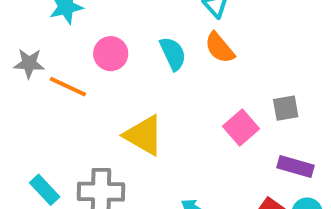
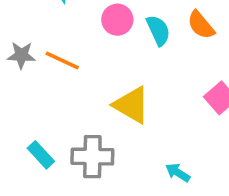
pink circle: (111, 54) -> (117, 20), moved
gray star: (29, 63) -> (21, 55), moved

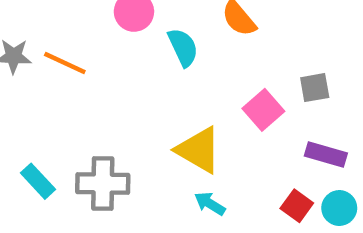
cyan semicircle: (158, 30) -> (183, 47), moved
yellow triangle: (132, 105) -> (199, 150), moved

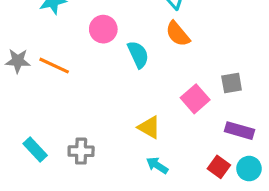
yellow triangle: (199, 150) -> (149, 127), size x0.7
gray cross: (103, 183) -> (81, 151), size x0.7

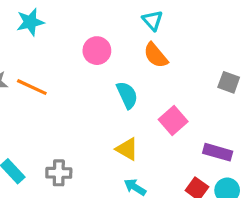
pink circle: (103, 29) -> (97, 51), moved
cyan semicircle: (138, 54) -> (127, 95), moved
gray square: (232, 83) -> (229, 82), moved, turned 30

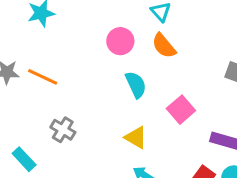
pink circle: (97, 51) -> (120, 41), moved
gray cross: (59, 173) -> (63, 130), moved, turned 30

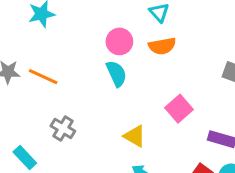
orange semicircle: (164, 46) -> (162, 46), turned -60
cyan semicircle: (136, 85) -> (116, 74), moved

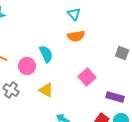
pink circle: (119, 41) -> (27, 66), moved
yellow triangle: (135, 136) -> (46, 90), moved

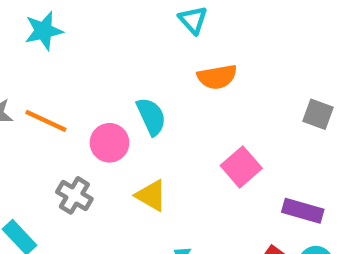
cyan triangle: (74, 14) -> (193, 20), moved

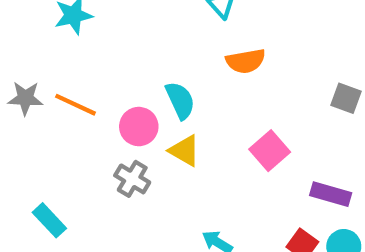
gray cross: (74, 195) -> (132, 179), moved
yellow triangle: (151, 195) -> (185, 151), moved

